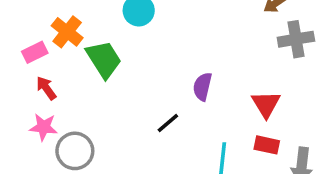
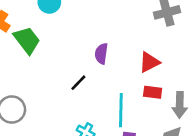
red triangle: (266, 104) -> (149, 62), turned 40

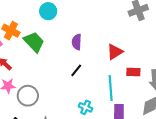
purple semicircle: (101, 54) -> (77, 42), moved
red triangle: (149, 62) -> (115, 52), moved

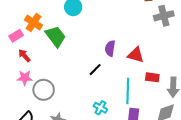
purple semicircle: (77, 42) -> (110, 48), moved
red triangle: (115, 52) -> (136, 55), turned 42

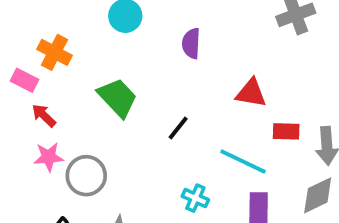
pink rectangle: (16, 36) -> (25, 80), turned 64
green trapezoid: (56, 36) -> (118, 98), moved
purple semicircle: (110, 48) -> (191, 43), moved
cyan line: (128, 91) -> (243, 161), turned -60

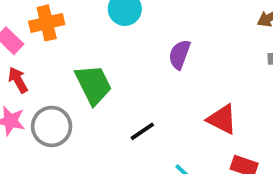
orange cross: (55, 52) -> (47, 23), turned 32
gray circle: (86, 176) -> (52, 126), moved

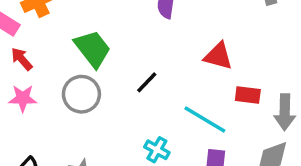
gray circle: (52, 126) -> (81, 94), moved

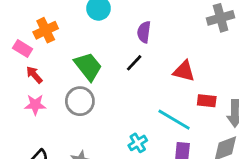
black line: (147, 82) -> (134, 63), moved
cyan cross: (157, 150) -> (138, 143), turned 30

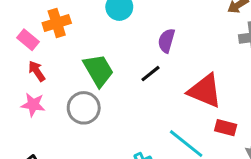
red triangle: (184, 71) -> (205, 91), size x1.4

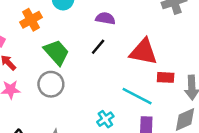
orange cross: (57, 23) -> (31, 20), moved
purple semicircle: (166, 41) -> (105, 18), turned 96

